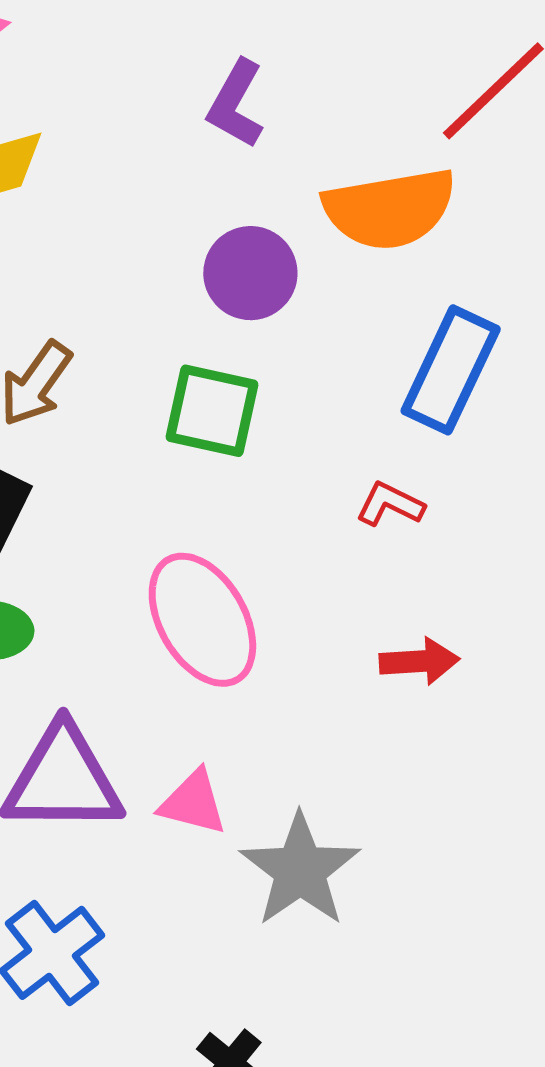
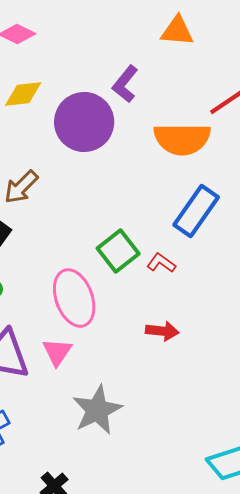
purple circle: (250, 273) -> (84, 122), moved, size x1.5
green square: (212, 411) -> (118, 251), moved, turned 30
pink triangle: (193, 802) -> (57, 352), moved, turned 40

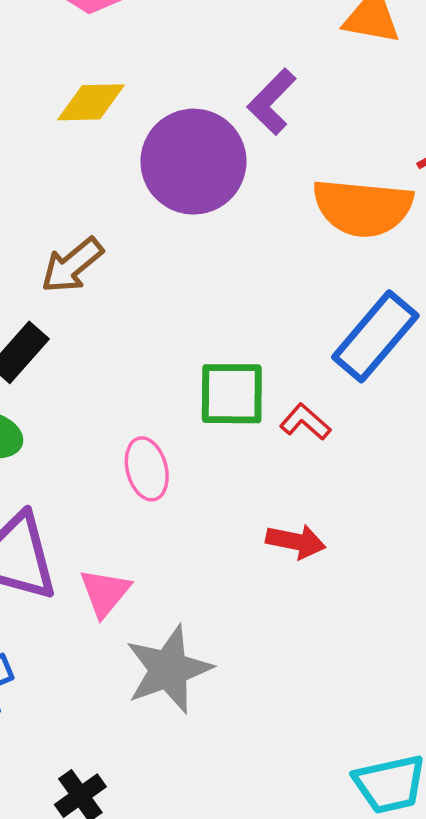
green square: (118, 251) -> (232, 394), turned 33
pink ellipse: (74, 298) -> (147, 469), size x0.6
pink triangle: (57, 352) -> (105, 592), moved

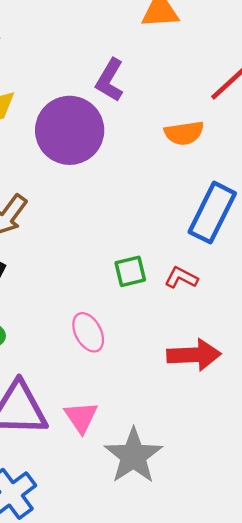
orange semicircle: (363, 208) -> (184, 133), size x0.6
green square: (232, 394) -> (130, 271), size x0.7
red arrow: (296, 541) -> (194, 355), size x1.4

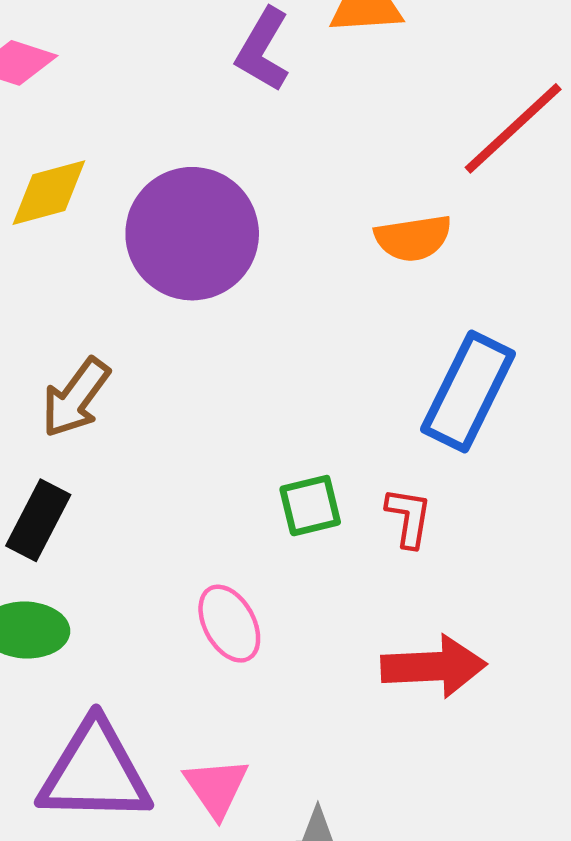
purple L-shape: (110, 80) -> (263, 50), moved
red L-shape: (181, 278) -> (409, 517), turned 72

